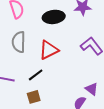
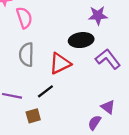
black ellipse: (54, 17) -> (81, 40), moved
brown square: (34, 97) -> (33, 116), moved

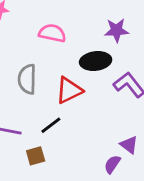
pink semicircle: (24, 18) -> (52, 33), moved, turned -60

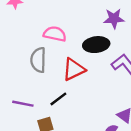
pink semicircle: (52, 33) -> (55, 34), moved

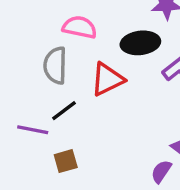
black line: (58, 99) -> (64, 111), moved

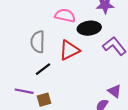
pink semicircle: (80, 27) -> (65, 15), moved
purple line: (33, 130) -> (24, 91), moved

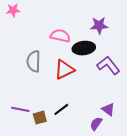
black line: (43, 69) -> (61, 109), moved

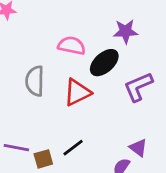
black ellipse: (84, 48) -> (104, 63), turned -35
purple L-shape: (108, 65) -> (138, 87), turned -75

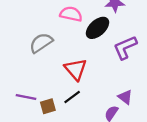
gray semicircle: (35, 81) -> (41, 43), turned 55
red triangle: (77, 92) -> (76, 69), moved, turned -45

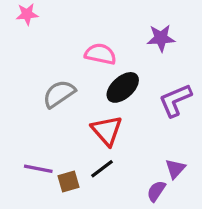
black ellipse: (97, 28) -> (123, 87), moved
purple triangle: (125, 97) -> (175, 169), turned 35

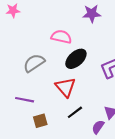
purple star: (161, 38) -> (92, 14), moved
purple line: (38, 169) -> (25, 100), moved
black line: (102, 169) -> (75, 112), moved

